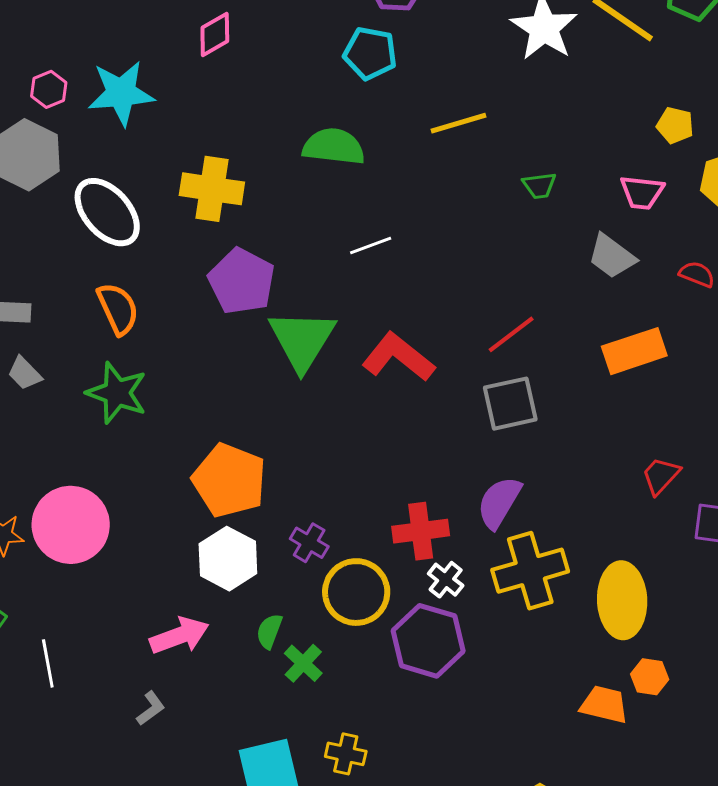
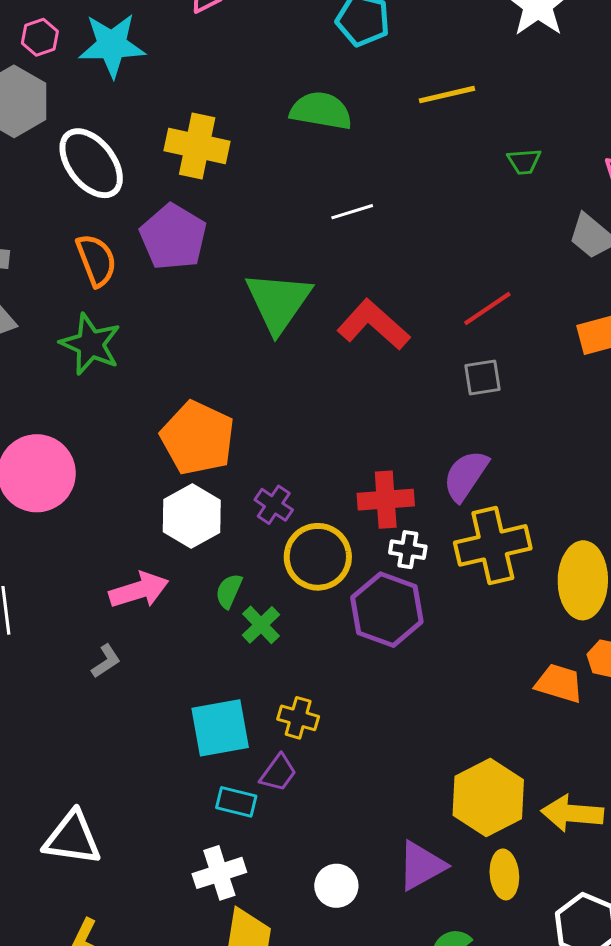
purple pentagon: (242, 281) -> (173, 237), moved
gray square: (510, 404) -> (483, 377), size x0.7
white cross: (446, 580) -> (408, 550), turned -33

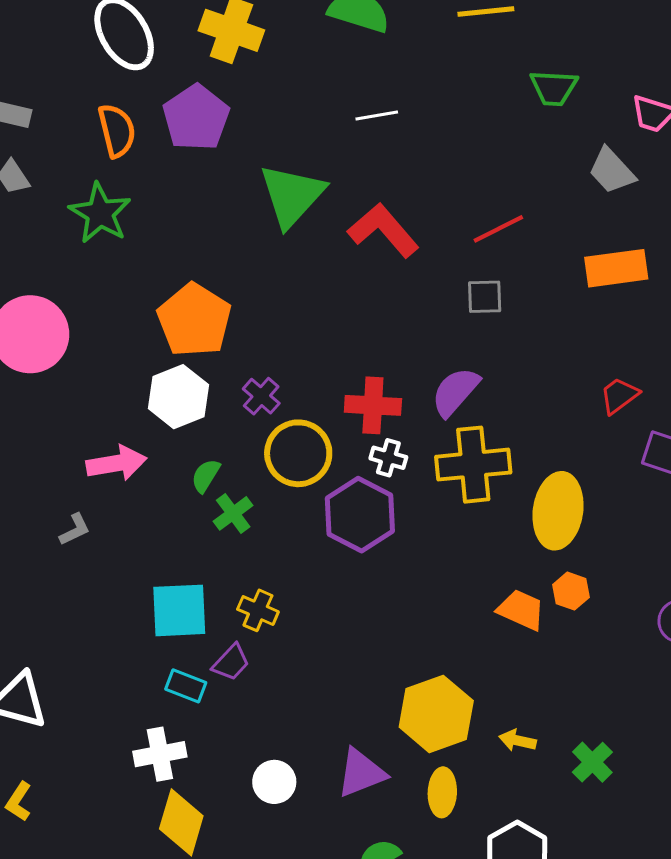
green trapezoid: (524, 161) -> (554, 88), size x1.4
yellow arrow: (572, 813) -> (518, 740), size x0.6

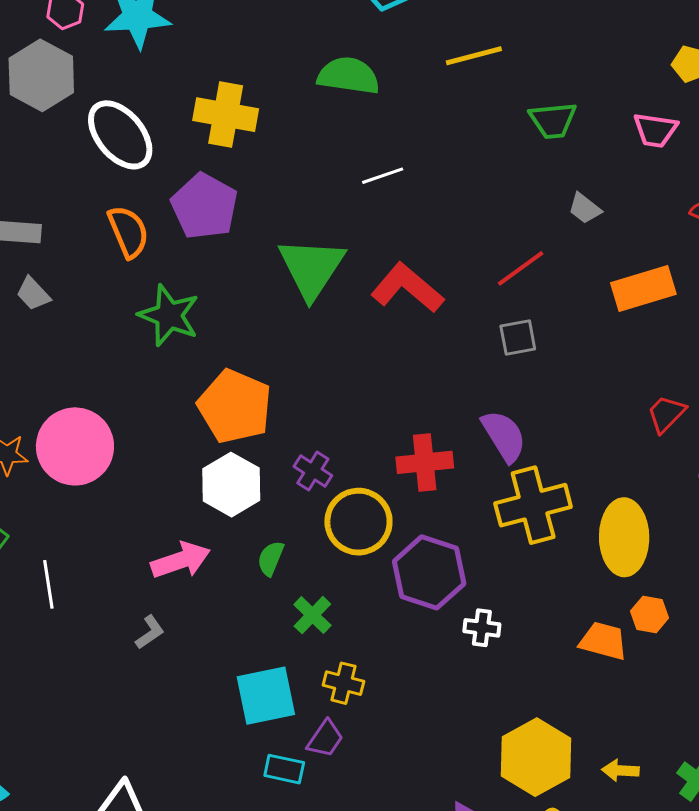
gray trapezoid: (612, 171) -> (585, 208), moved, size x0.7
green star: (100, 213) -> (169, 315), moved
purple semicircle: (455, 392) -> (504, 436), turned 116
white cross: (388, 458) -> (482, 628), moved
green cross: (233, 513) -> (312, 615), moved

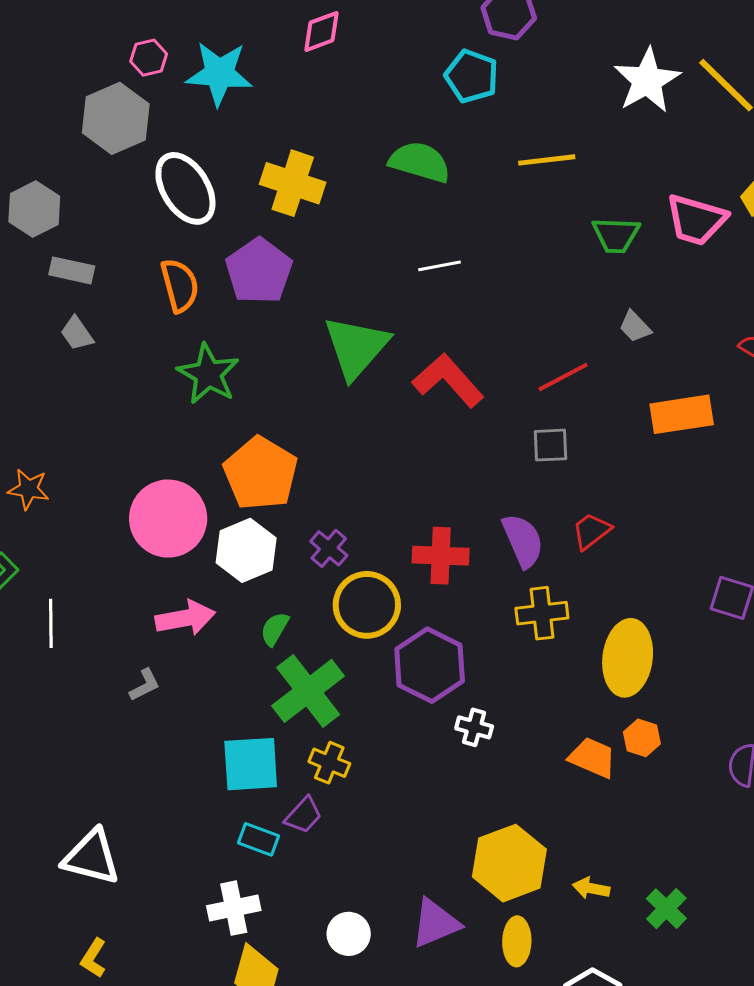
pink trapezoid: (655, 130) -> (696, 220), moved, size x1.4
red trapezoid: (666, 414) -> (591, 531), moved
pink circle: (75, 446) -> (168, 519), moved
yellow cross: (533, 505) -> (542, 613), size x0.7
green cross: (312, 615) -> (308, 691), size x1.8

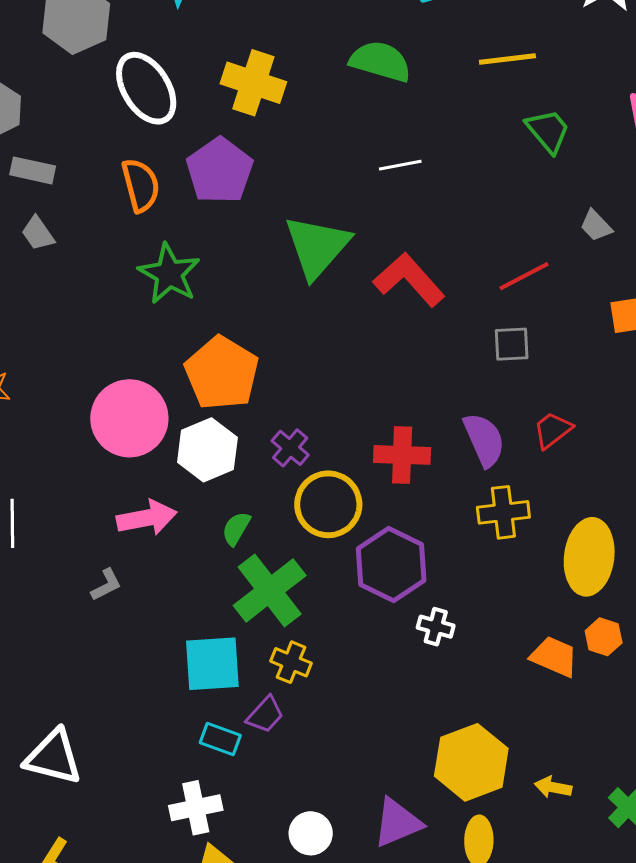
green trapezoid: (616, 235) -> (548, 131), moved, turned -132

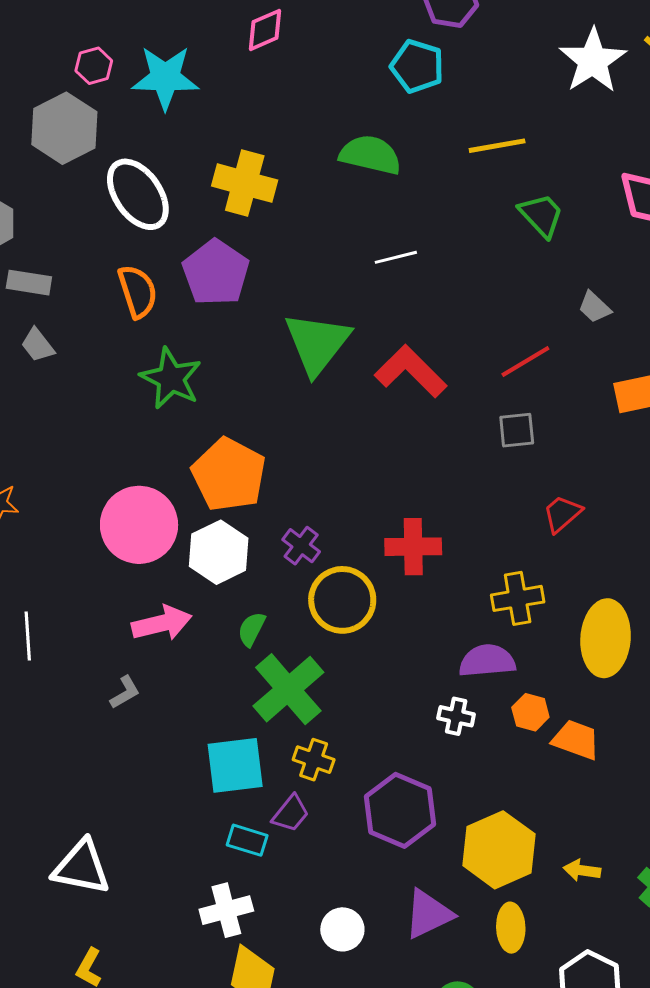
purple semicircle: (484, 440) -> (487, 661), moved, turned -68
purple hexagon: (391, 564) -> (400, 810), moved
orange hexagon: (604, 637) -> (530, 712), moved

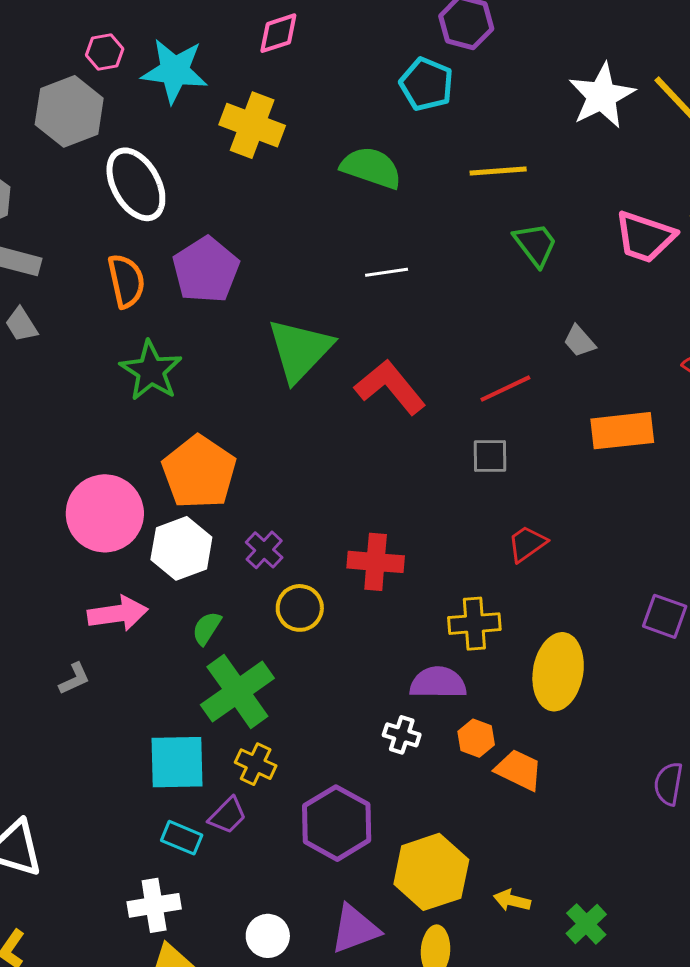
yellow cross: (245, 183) -> (252, 125), moved
yellow circle: (342, 600) -> (300, 608), size x0.7

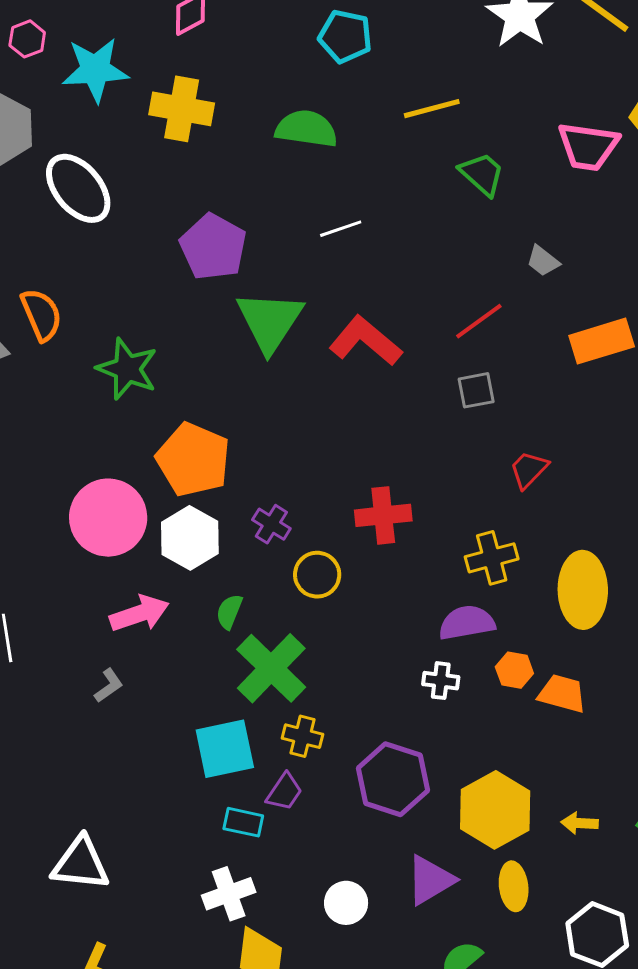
pink hexagon: (105, 52) -> (27, 39), moved
purple pentagon: (206, 270) -> (213, 247), moved
orange semicircle: (126, 281) -> (41, 315), moved

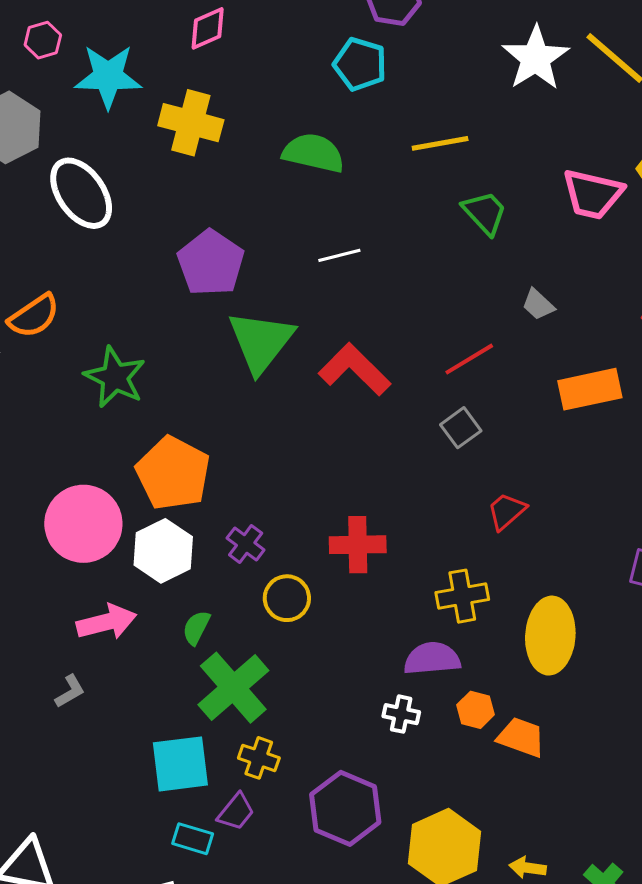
orange semicircle: (41, 315) -> (34, 316), turned 74
gray square: (476, 390) -> (461, 428), turned -30

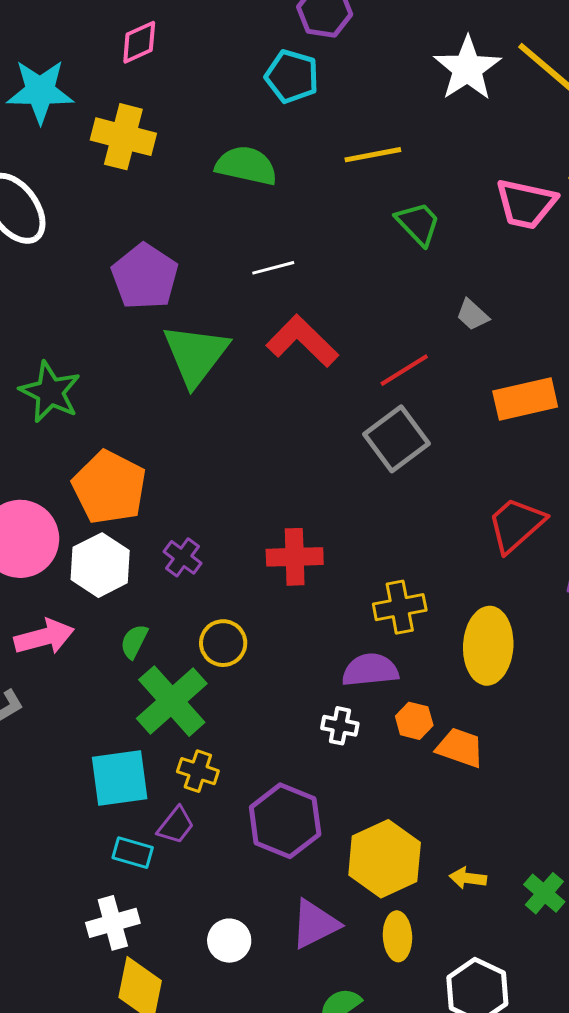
red L-shape: (355, 369) -> (302, 341), moved
gray square: (461, 428) -> (396, 439), size x1.6
red trapezoid: (507, 511) -> (516, 525), moved, size x1.5
yellow circle: (287, 598) -> (223, 643), moved

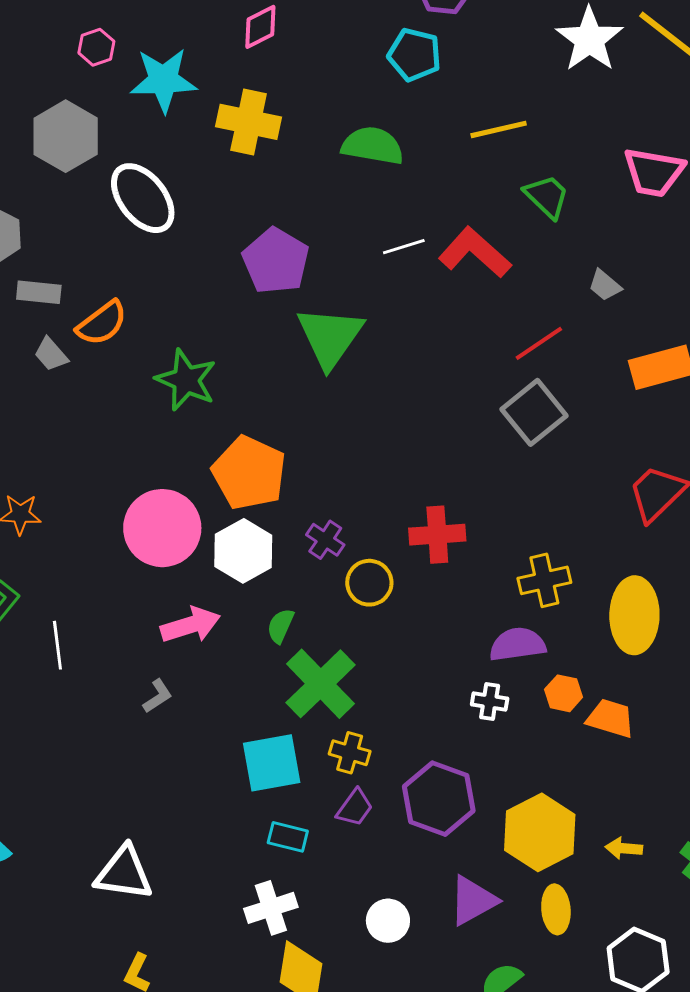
red L-shape: (302, 341) -> (475, 253), moved
yellow circle: (223, 643) -> (369, 583), moved
purple trapezoid: (176, 825) -> (355, 808), moved

